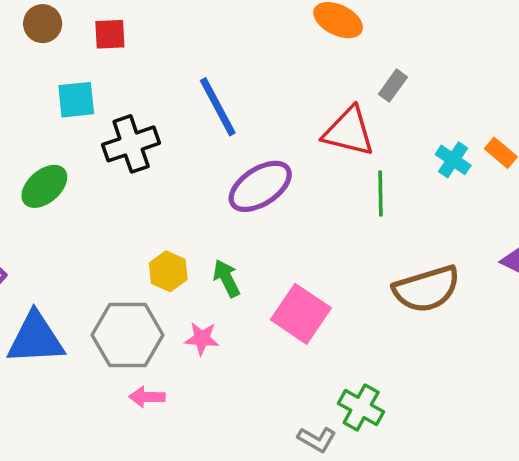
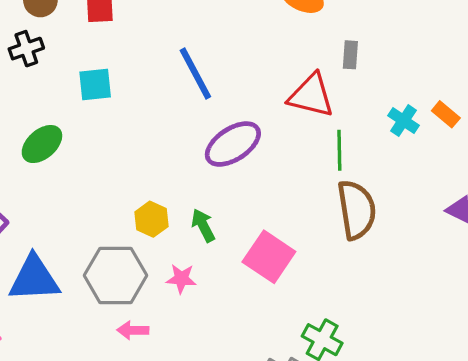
gray rectangle: (393, 86) -> (350, 55), turned -32
cyan square: (76, 100) -> (95, 85), moved
black cross: (131, 144) -> (26, 49), moved, size x0.7
brown semicircle: (427, 289) -> (357, 210), moved, turned -82

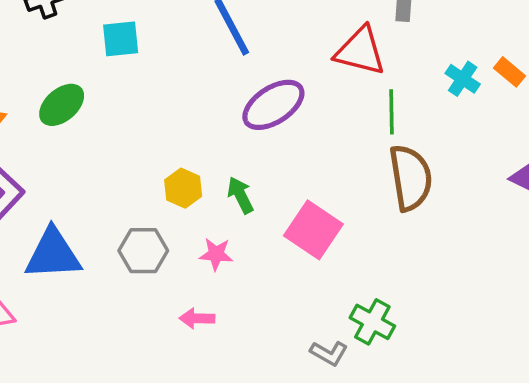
gray hexagon: (116, 275) -> (143, 251), size x0.7
pink arrow: (133, 330) -> (197, 318), moved

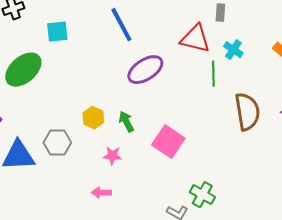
cyan cross: (463, 79) -> (233, 50), moved
green ellipse: (62, 105) -> (23, 70), size x1.4
brown semicircle: (411, 178) -> (247, 112), moved
gray hexagon: (143, 251) -> (57, 143), moved

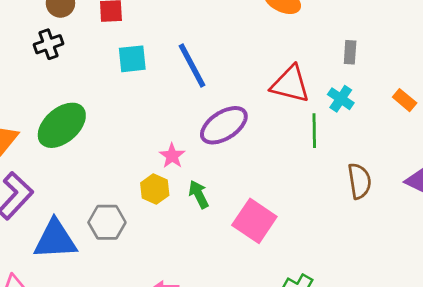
gray rectangle: (220, 13) -> (350, 52), moved
cyan square: (57, 32) -> (132, 59), moved
brown semicircle: (247, 112) -> (359, 181), size x0.7
pink star: (112, 156) -> (172, 156), moved, turned 30

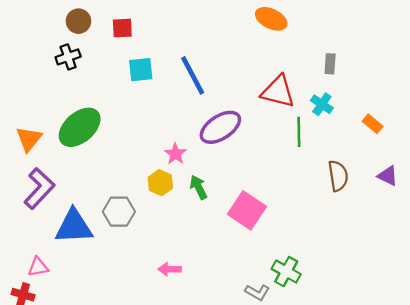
orange rectangle: (405, 100) -> (373, 124), moved

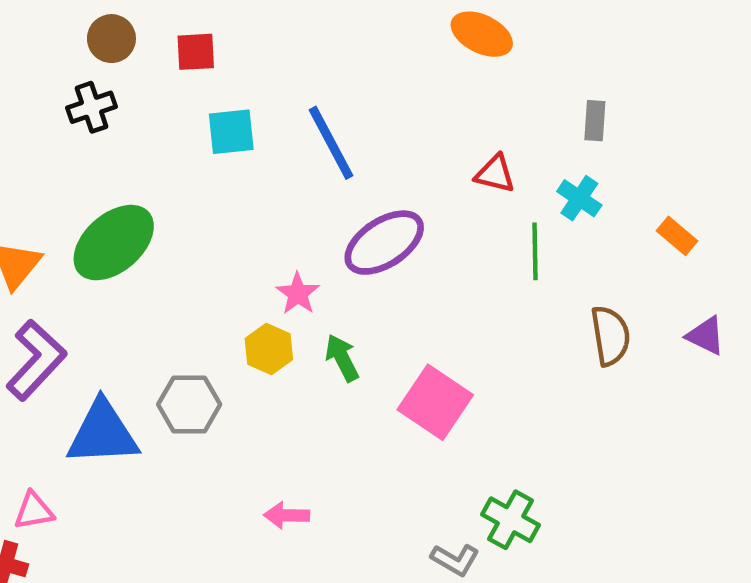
red triangle: (278, 92) -> (495, 174), size x0.6

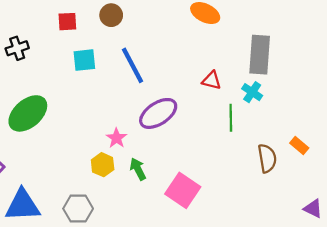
brown circle: (111, 39) -> (111, 15), moved
gray rectangle: (595, 121) -> (260, 55), size x2.0
orange rectangle: (677, 236) -> (299, 146), moved
purple triangle: (706, 336) -> (313, 209), moved
gray hexagon: (189, 404) -> (78, 209), moved

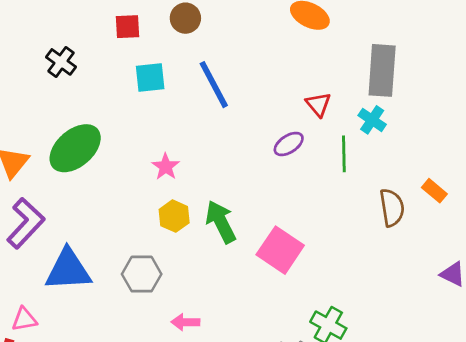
black cross: (17, 48) -> (61, 62), turned -35
red triangle: (212, 80) -> (318, 104), turned 36
purple ellipse: (158, 113) -> (289, 144), moved, size x0.6
pink star: (117, 138) -> (166, 167), moved
green arrow: (138, 169) -> (221, 222), size x1.4

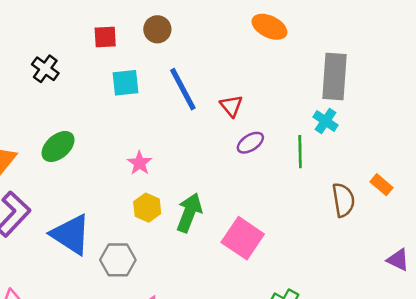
red triangle: (318, 104) -> (231, 106), moved
green ellipse: (75, 148) -> (58, 146), size x0.7
green arrow: (221, 222) -> (189, 213), turned 48
blue triangle: (68, 270) -> (71, 234), moved, turned 36

